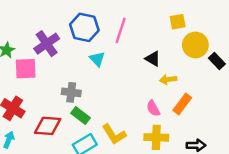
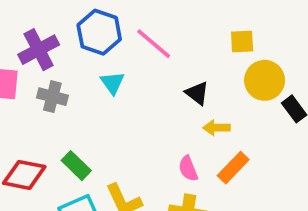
pink line: (121, 30) -> (154, 44), turned -75
gray cross: (71, 92) -> (52, 97), moved

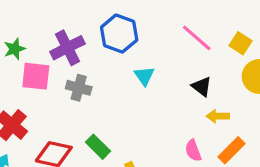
yellow square: (242, 41) -> (240, 43), turned 35
pink line: (154, 44) -> (197, 38), moved
cyan triangle: (112, 83) -> (144, 76), moved

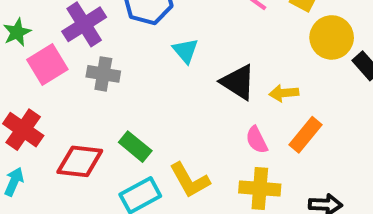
pink square: (36, 76) -> (47, 64), turned -32
black triangle: (202, 87) -> (238, 82), moved, size x1.4

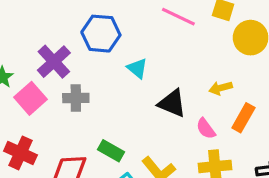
black triangle: (238, 82) -> (172, 103), moved

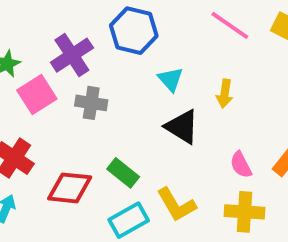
yellow arrow: (221, 88) -> (225, 94), moved, turned -75
black triangle: (172, 103) -> (182, 127), moved

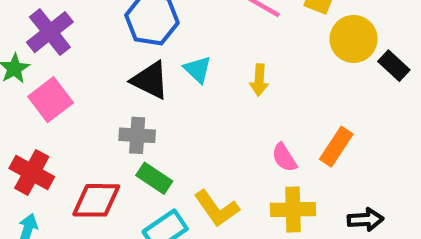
purple cross: (72, 55) -> (50, 32), moved
gray cross: (91, 103) -> (137, 135), moved
black triangle: (182, 127) -> (150, 80), moved

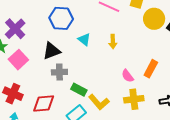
black triangle: (150, 80) -> (51, 51), moved, turned -42
green rectangle: (154, 178) -> (79, 90), moved

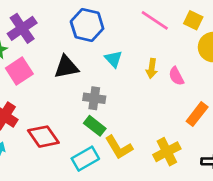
gray cross: (59, 72) -> (94, 98), moved
pink semicircle: (128, 76) -> (176, 76), moved
yellow cross: (134, 99) -> (167, 152), turned -30
red diamond: (44, 104) -> (43, 137), turned 50

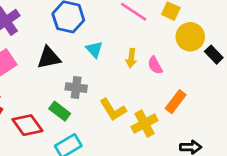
green rectangle: (95, 126) -> (60, 111), moved
yellow L-shape: (119, 147) -> (113, 110), moved
yellow cross: (167, 152) -> (145, 124), moved

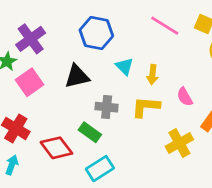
yellow arrow: (131, 58) -> (152, 75), moved
pink semicircle: (155, 65) -> (185, 97), moved
yellow L-shape: (113, 110) -> (146, 107), moved, turned 128

